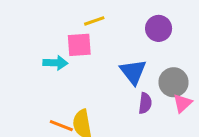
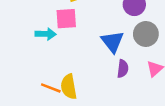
gray circle: (174, 82) -> (146, 34), moved

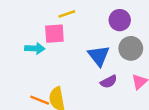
purple semicircle: (123, 69) -> (109, 82), turned 56

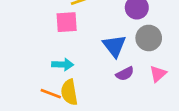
cyan arrow: (35, 48) -> (63, 64), moved

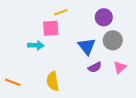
cyan arrow: (63, 64) -> (36, 45), moved
orange line: (51, 94) -> (13, 82), moved

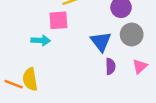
purple semicircle: (95, 67) -> (110, 66), turned -64
yellow semicircle: (53, 81) -> (30, 79), moved

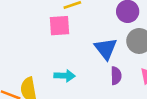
cyan arrow: (41, 40) -> (65, 76), moved

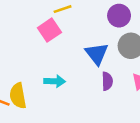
pink square: (59, 26) -> (49, 30), turned -30

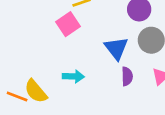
yellow semicircle: (18, 96) -> (36, 91), turned -30

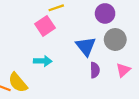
cyan arrow: (73, 76) -> (43, 61), moved

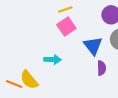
pink square: (45, 26) -> (66, 27), moved

